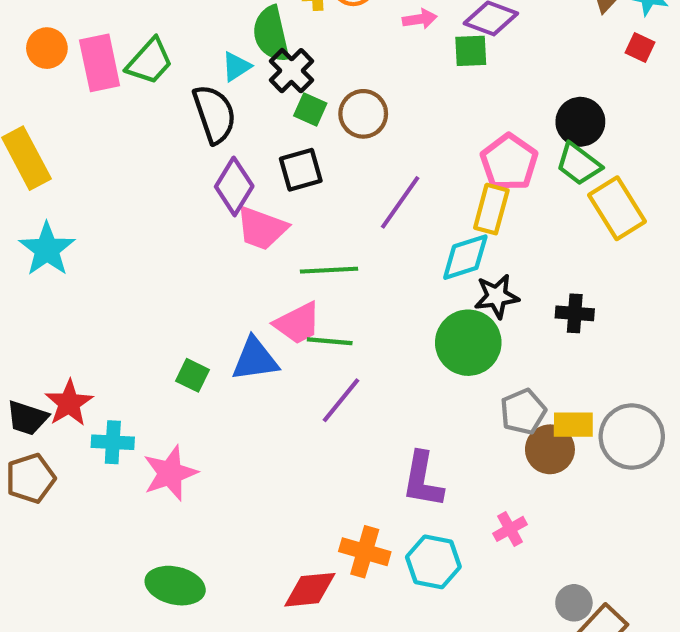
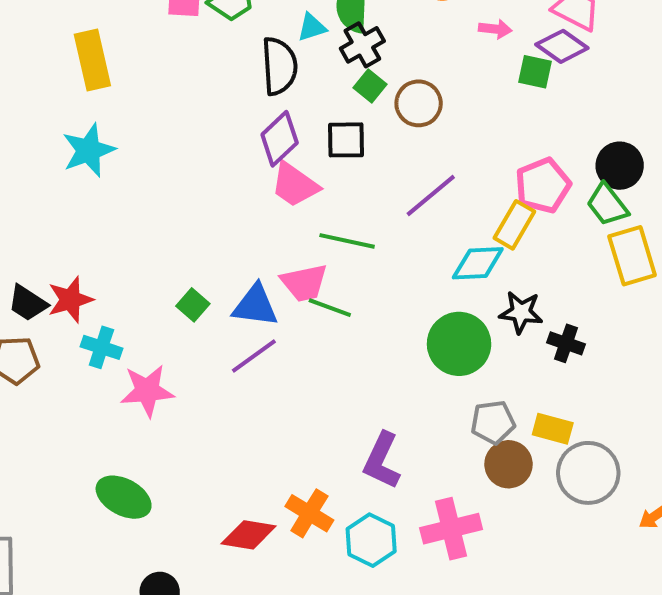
black star: (497, 296) -> (521, 312), moved
purple line: (341, 400) -> (254, 356), moved
yellow rectangle: (573, 425) -> (553, 429), moved
pink cross: (510, 529) -> (451, 529), size x1.8

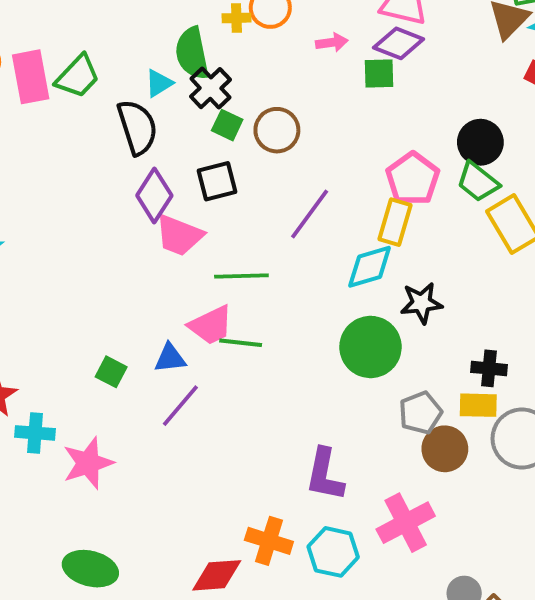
blue triangle: (255, 306) -> (170, 358), size x0.7
black cross: (566, 343) -> (489, 368), moved

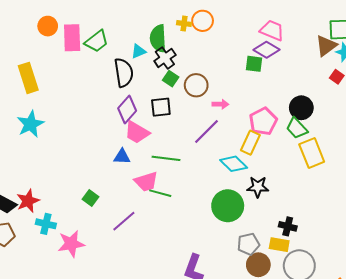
pink arrow: (332, 42) -> (220, 104), moved
cyan diamond: (370, 267) -> (234, 164), turned 52
blue triangle: (170, 358) -> (122, 157), moved

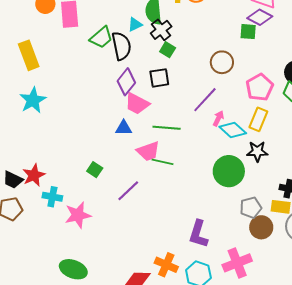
green trapezoid: (97, 41) -> (101, 37), moved
brown circle: (196, 85) -> (222, 62), moved
pink arrow: (220, 104) -> (218, 118), moved, turned -63
yellow rectangle: (250, 143) -> (258, 119), moved

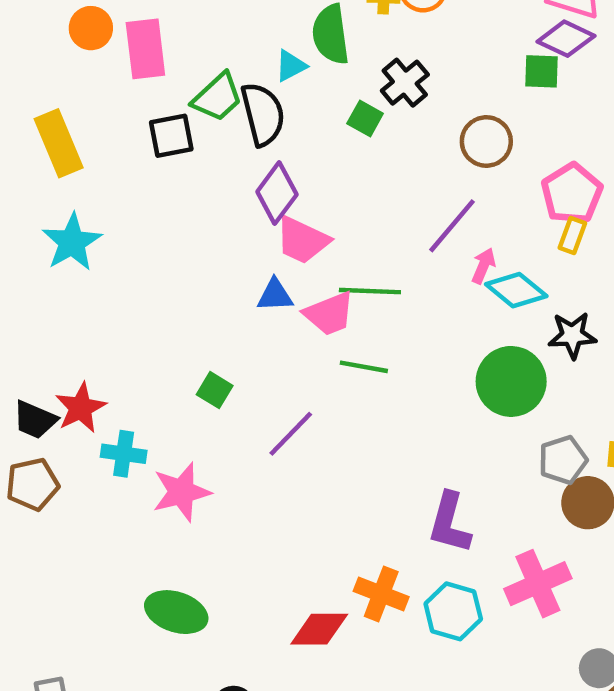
black cross: (161, 30) -> (405, 83), moved
black square: (159, 78) -> (171, 136), moved
yellow rectangle: (258, 119) -> (572, 236), moved, size x0.7
pink trapezoid: (148, 151) -> (329, 314), moved

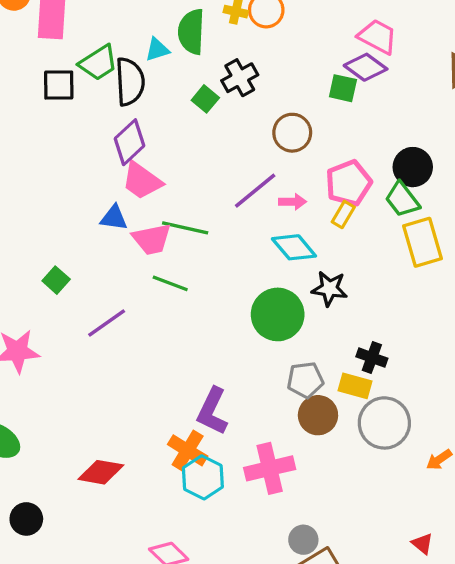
pink arrow: (483, 266) -> (293, 202), moved, turned 56
orange cross: (381, 594) -> (188, 450), moved

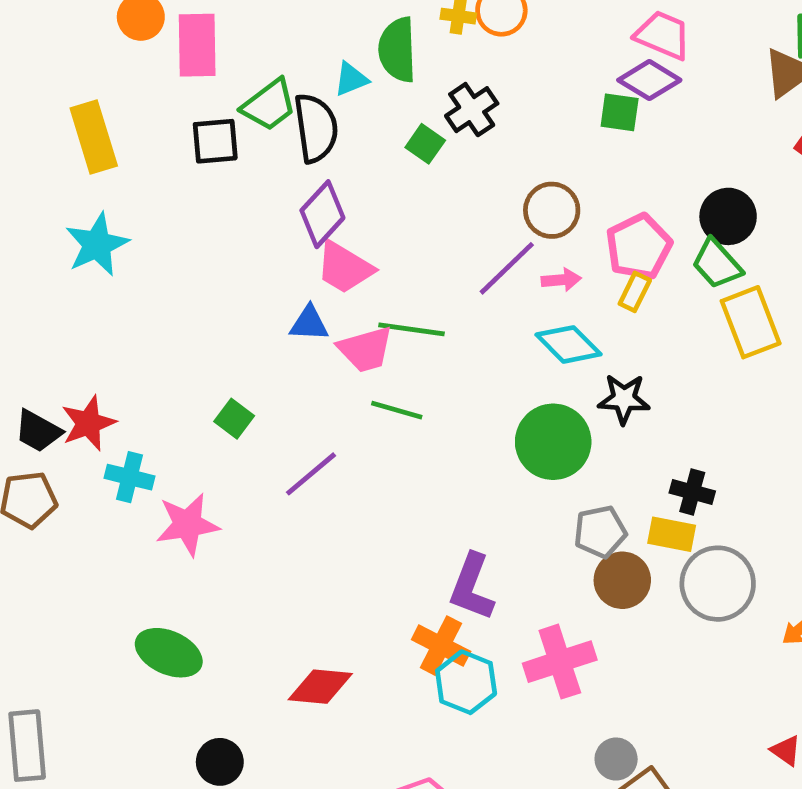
brown circle: (292, 133) -> (552, 210), moved

